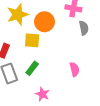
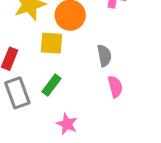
gray semicircle: (84, 28) -> (104, 56), moved

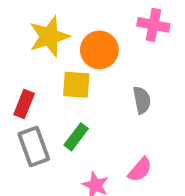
pink semicircle: (115, 87) -> (140, 170), moved, turned 55

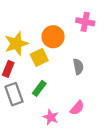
yellow star: (49, 36) -> (16, 44), moved
yellow square: (76, 85) -> (39, 57), turned -30

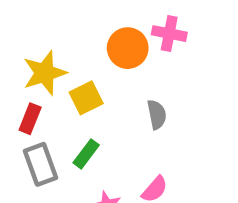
orange circle: (53, 37) -> (128, 48), moved

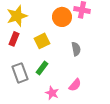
yellow star: (45, 73) -> (17, 16), moved
red rectangle: (30, 119) -> (14, 39), moved

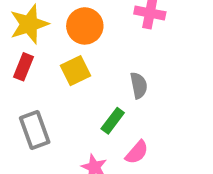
orange circle: (62, 17) -> (85, 26), moved
green rectangle: (42, 68) -> (113, 121), moved

